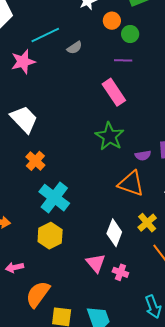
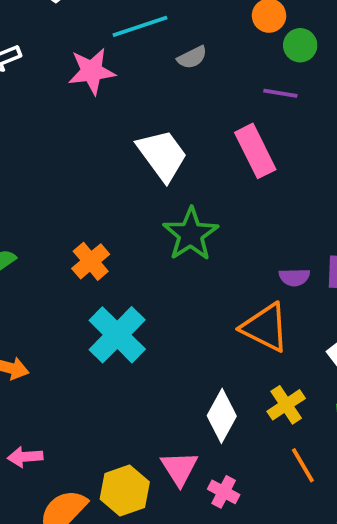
white trapezoid: (24, 119) -> (162, 155), moved
green star: (110, 136) -> (191, 234), moved
yellow hexagon: (50, 236) -> (125, 490), moved

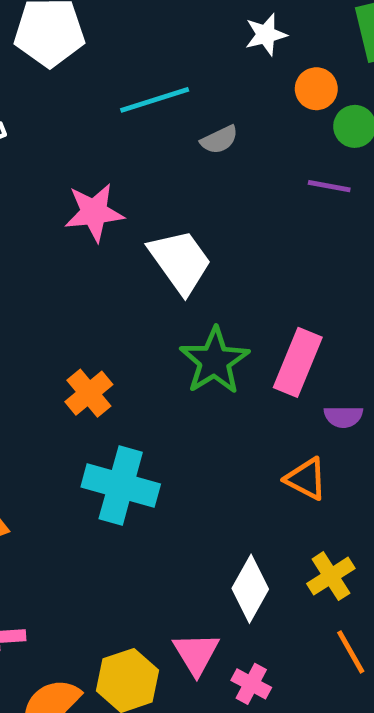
pink star: (92, 71) -> (94, 212), moved
pink rectangle: (255, 151) -> (298, 362), moved, turned 48
orange triangle: (265, 327) -> (306, 479), size x0.7
cyan cross: (117, 335) -> (121, 486), turned -30

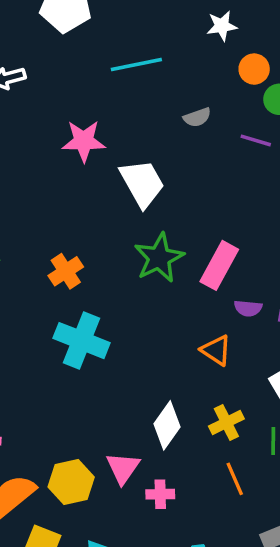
gray semicircle: (219, 140) -> (197, 117), moved
pink cross: (251, 684) -> (160, 494), turned -36

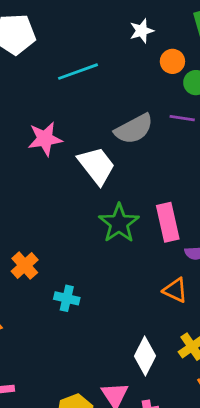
gray semicircle: (197, 117) -> (134, 129), moved, size x1.8
pink rectangle: (219, 265) -> (168, 222), turned -33
orange cross: (66, 271) -> (25, 265), moved
cyan cross: (82, 341) -> (67, 298), size x0.6

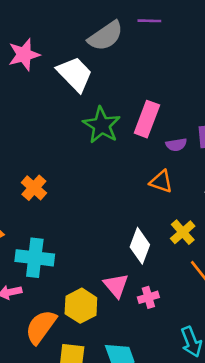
pink rectangle: (168, 222) -> (147, 119), turned 40
orange cross: (25, 265) -> (34, 188), moved
cyan cross: (67, 298) -> (35, 258), moved, size x1.6

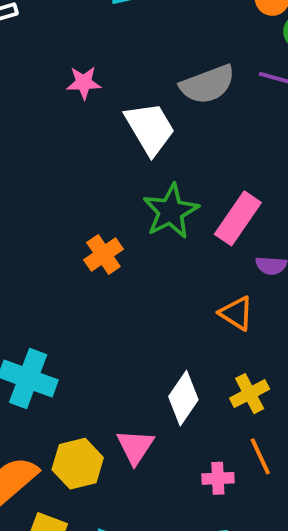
pink star: (24, 55) -> (84, 83), size x0.7
orange cross: (34, 188) -> (103, 255), moved
pink cross: (148, 297) -> (218, 478), moved

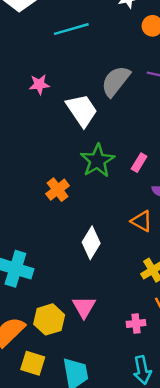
gray semicircle: (208, 84) -> (116, 81), turned 152
pink rectangle: (238, 218) -> (139, 163), size x0.6
white diamond: (183, 398) -> (91, 243), moved

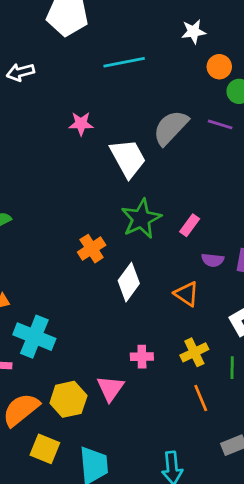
white diamond: (91, 243) -> (129, 282), moved
pink cross: (136, 323) -> (142, 357), moved

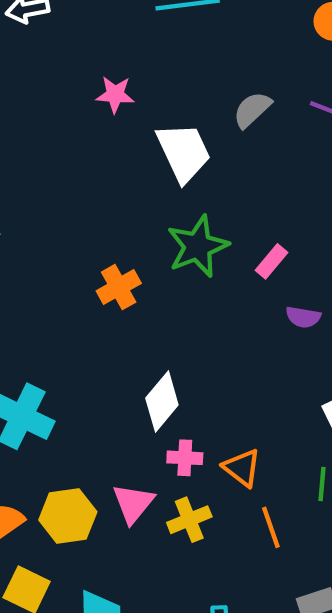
gray semicircle: (171, 128) -> (252, 110), size x0.7
white diamond: (129, 282) -> (162, 401), moved
orange triangle: (187, 294) -> (242, 468), moved
yellow cross: (194, 352) -> (189, 520), moved

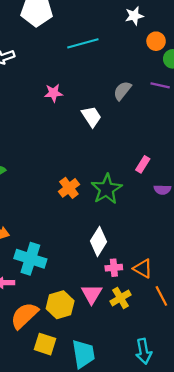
white trapezoid: (184, 152) -> (91, 117), size x0.7
green star: (198, 246) -> (107, 189), moved

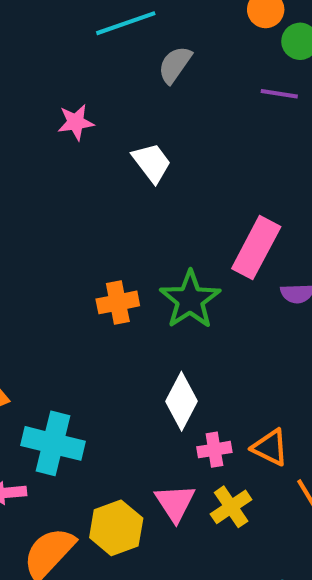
gray semicircle: (122, 91) -> (175, 65), moved
pink rectangle: (143, 164) -> (256, 248), size x1.8
orange cross: (69, 188) -> (118, 302), turned 30

